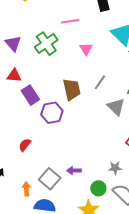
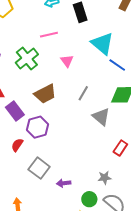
brown trapezoid: (72, 89) -> (45, 94), moved, turned 80
red semicircle: (25, 145) -> (17, 145), moved
gray square: (50, 179) -> (39, 168), moved

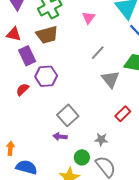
brown trapezoid: (45, 94) -> (47, 35), moved
gray square: (39, 168) -> (68, 115), moved

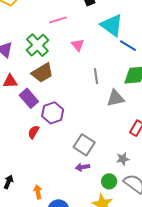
gray line: (98, 53) -> (96, 76), turned -35
gray triangle: (110, 79) -> (115, 98), turned -48

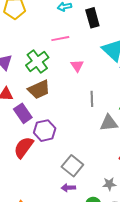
red semicircle: (34, 132) -> (24, 147), size x1.6

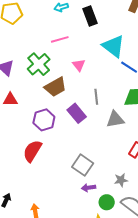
brown trapezoid: (39, 89) -> (55, 87), moved
purple rectangle: (23, 113) -> (77, 113), moved
purple hexagon: (45, 131) -> (44, 120), moved
purple arrow: (68, 188) -> (88, 188), moved

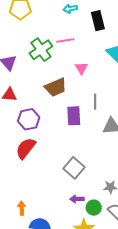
green cross: (39, 64) -> (41, 50), moved
purple rectangle: (77, 113) -> (74, 116), turned 30
purple hexagon: (44, 120) -> (29, 119), moved
purple arrow: (88, 188) -> (77, 199), moved

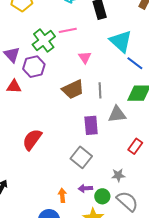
brown trapezoid: (56, 87) -> (73, 89), moved
purple rectangle: (74, 116) -> (91, 125), moved
purple hexagon: (29, 119) -> (34, 67), moved
orange arrow: (22, 208) -> (62, 195), moved

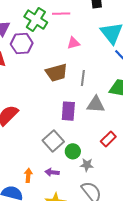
green cross: (44, 41) -> (36, 20), turned -30
pink triangle: (85, 57) -> (74, 43), turned 40
green circle: (102, 196) -> (73, 151), moved

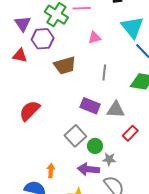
brown trapezoid: (56, 73) -> (65, 65), moved
gray triangle: (96, 104) -> (116, 110), moved
purple rectangle: (68, 111) -> (90, 106), turned -72
purple arrow: (52, 172) -> (88, 169), moved, size x1.5

